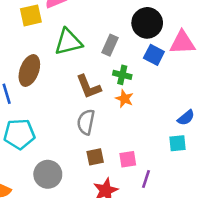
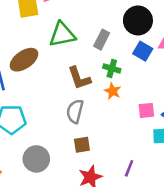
brown ellipse: (29, 70) -> (24, 60), turned 32
pink square: (128, 159) -> (146, 110), moved

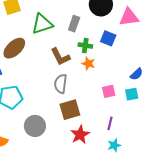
blue square: (143, 51) -> (108, 38), moved
pink square: (146, 110) -> (109, 91), moved
brown square: (82, 145) -> (70, 110), size x1.5

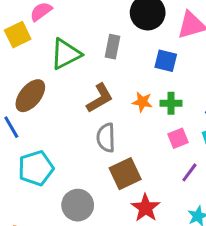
green cross: (85, 46) -> (171, 103), moved
brown L-shape: (60, 57) -> (100, 98), turned -85
purple line: (110, 123) -> (189, 172), moved, turned 32

